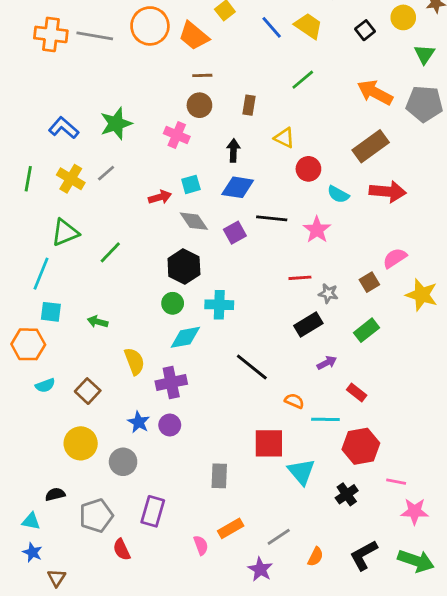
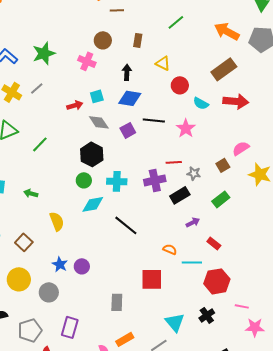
brown line: (202, 75) -> (117, 10), moved
black line: (252, 367) -> (126, 225), moved
purple cross: (171, 383) -> (155, 180), moved
cyan triangle: (301, 472) -> (175, 322), moved

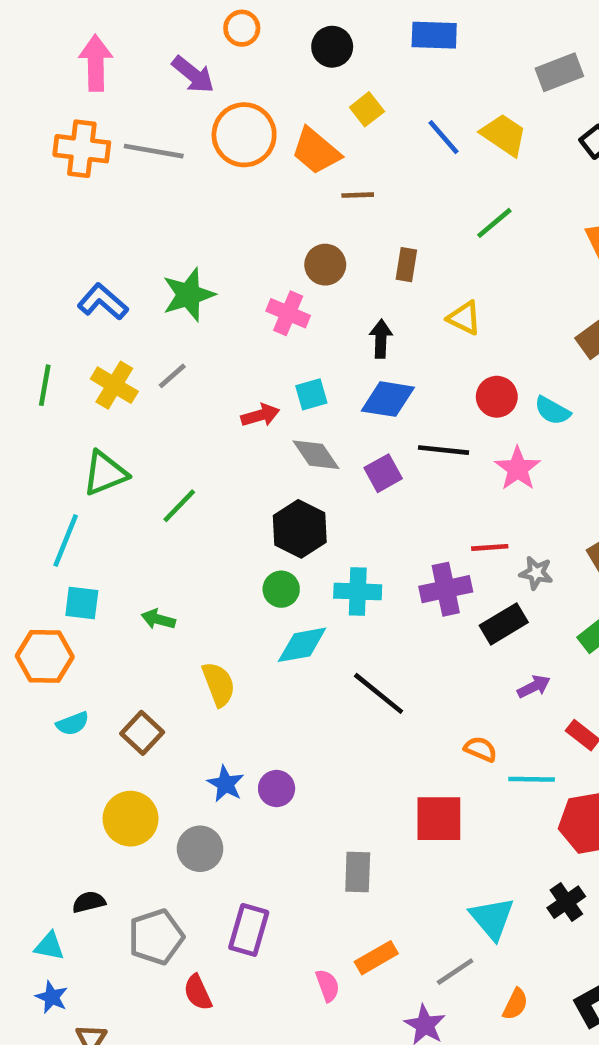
red circle: (180, 85) -> (497, 397), moved

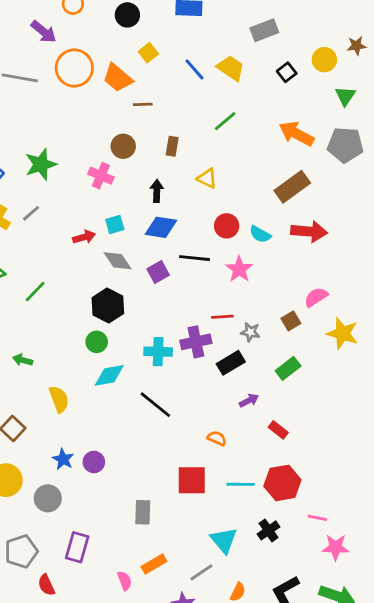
cyan cross: (358, 591) -> (158, 352), moved
cyan line: (532, 779) -> (241, 484), moved

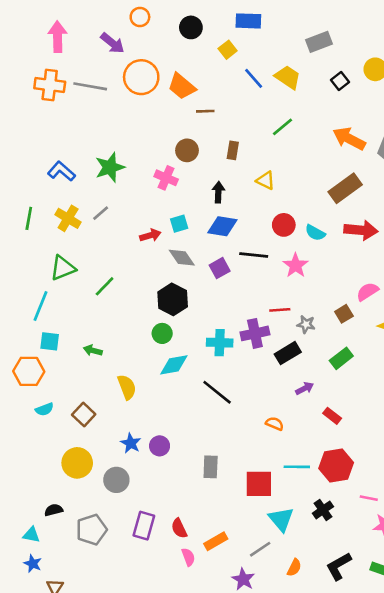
yellow square: (148, 53) -> (228, 50), moved
red square: (192, 480) -> (259, 484), moved
gray rectangle: (143, 512) -> (211, 467), moved
red semicircle: (46, 585) -> (179, 528), moved

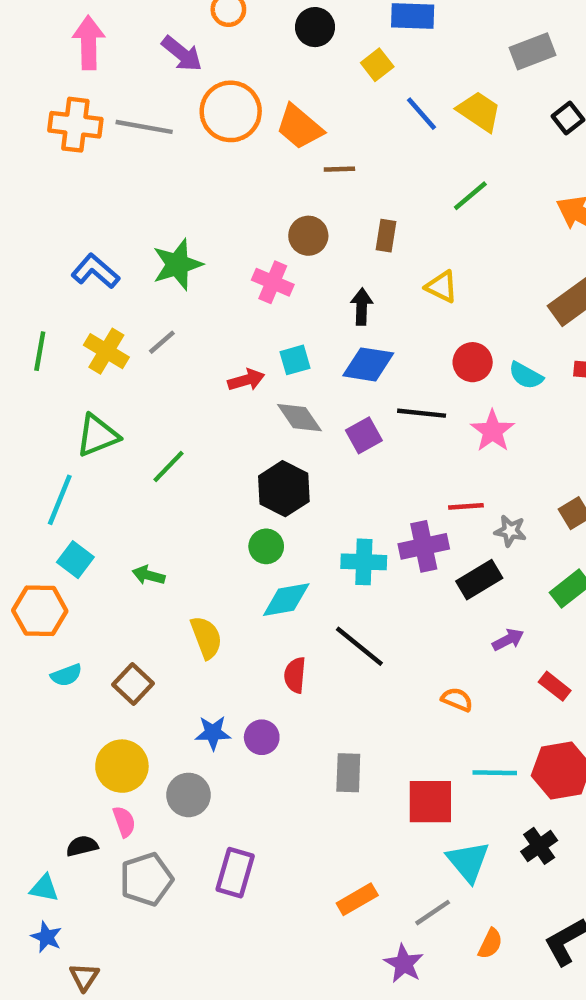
cyan square: (50, 341) -> (75, 560), turned 30
blue star: (131, 443) -> (213, 733), turned -30
red semicircle: (179, 528) -> (295, 675), moved, turned 30
pink semicircle: (188, 557) -> (124, 822), moved

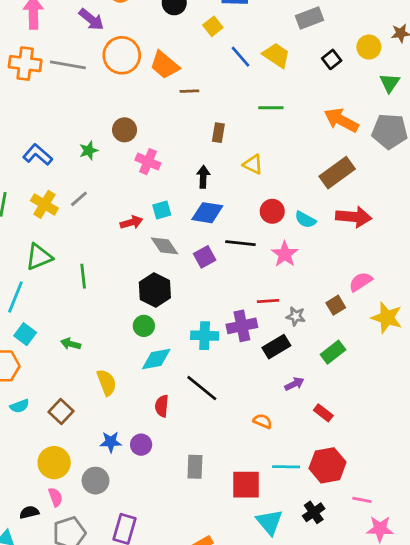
green line: (470, 196) -> (271, 108), turned 40
brown circle: (308, 236) -> (125, 130), moved
green star: (177, 265) -> (89, 151), size x0.6
green line: (169, 466) -> (83, 276), turned -50

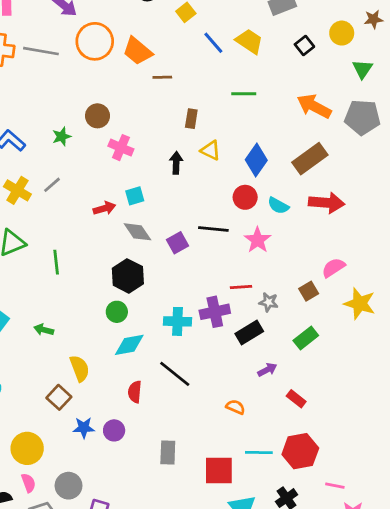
yellow triangle: (253, 164) -> (211, 150), moved
blue diamond: (207, 213) -> (256, 160), moved, turned -64
brown square: (61, 412) -> (59, 397), moved
gray circle: (96, 481) -> (69, 486), moved

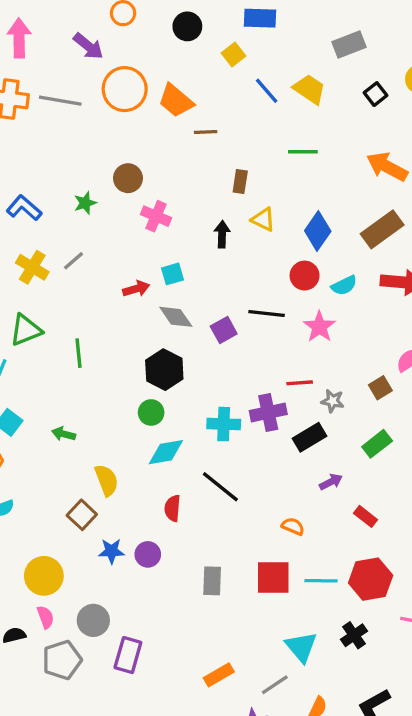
cyan semicircle: (278, 206) -> (344, 285), turned -55
red square: (219, 470) -> (273, 577), moved

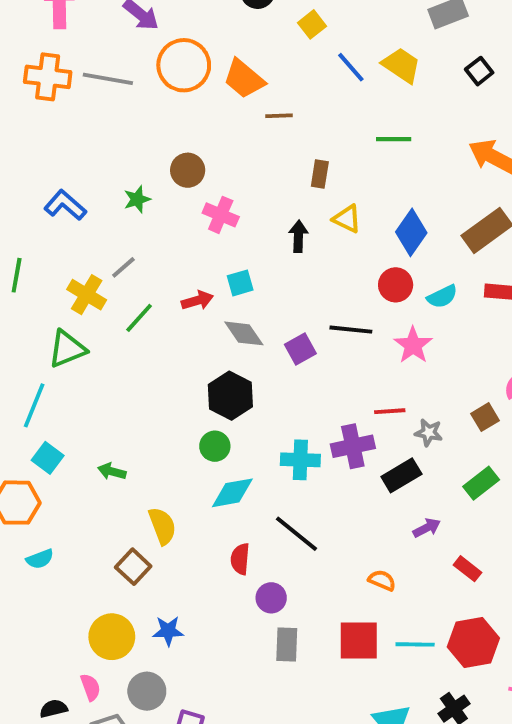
yellow cross: (32, 267) -> (87, 295), moved
green line: (78, 353) -> (139, 318), moved, turned 48
blue star: (111, 551) -> (168, 631), moved
purple circle: (148, 554) -> (271, 598), moved
yellow circle: (44, 576) -> (112, 637), moved

